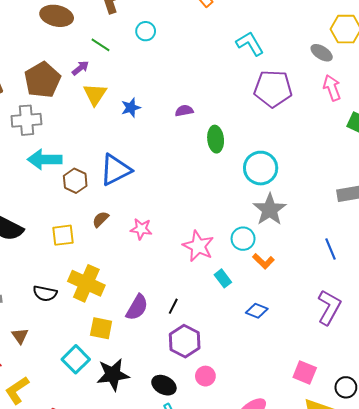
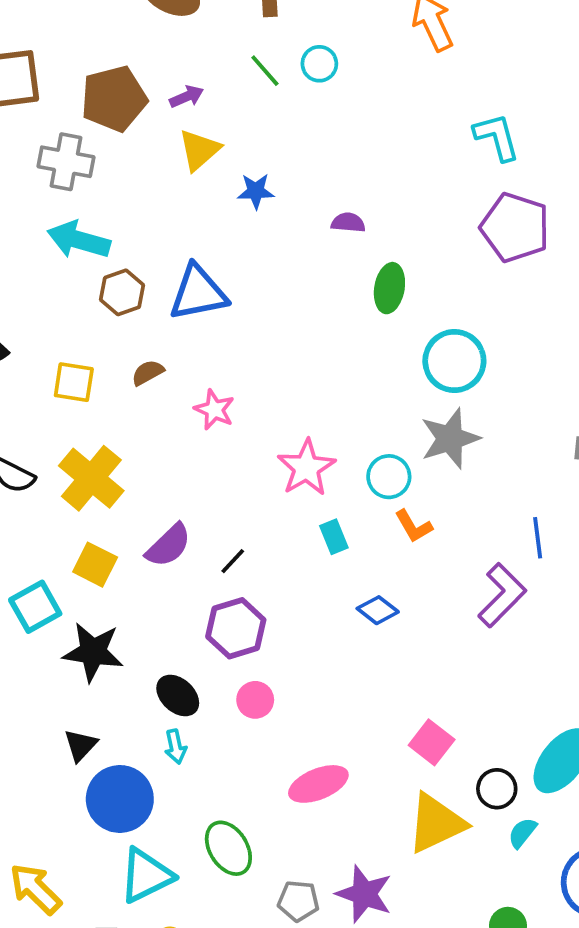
green line: (101, 45) -> (265, 71), moved
purple L-shape: (329, 307) -> (502, 595), moved

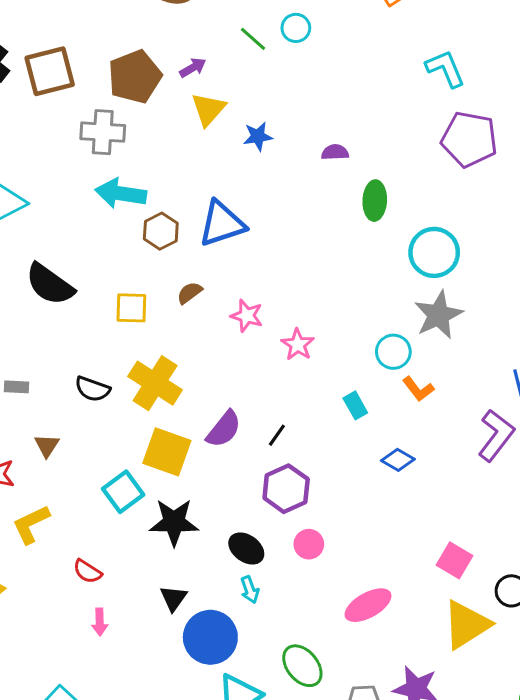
pink star: (306, 468) -> (298, 344), moved, size x0.7
yellow square: (95, 565) -> (167, 452), size x1.4

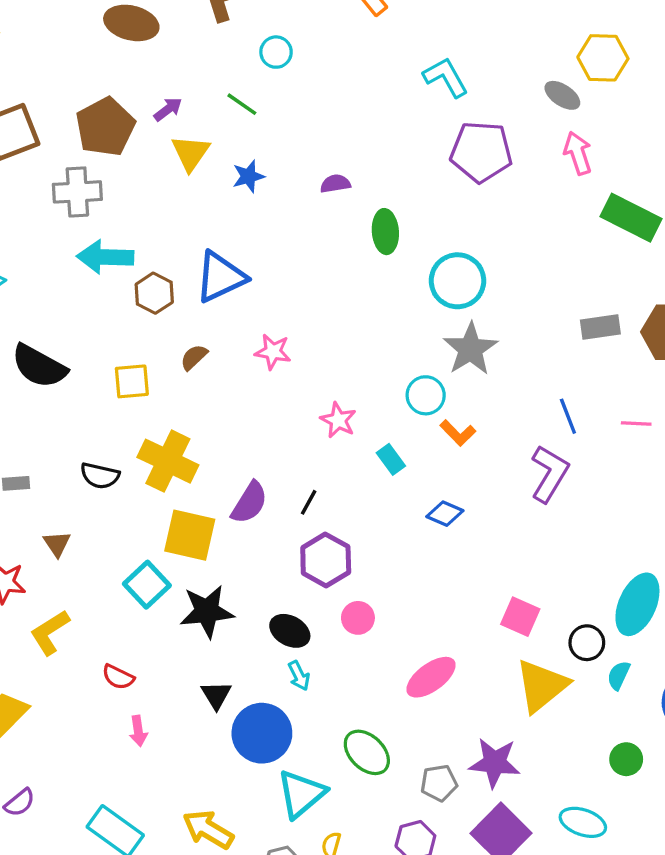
green line: (253, 39) -> (242, 104), moved
pink star: (247, 316) -> (273, 352), moved
pink star: (298, 344) -> (338, 420), moved

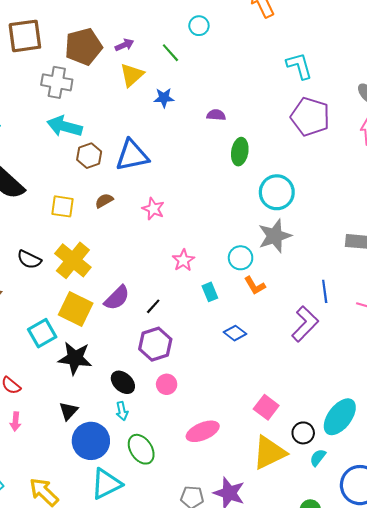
green ellipse: (367, 752) -> (141, 449), moved

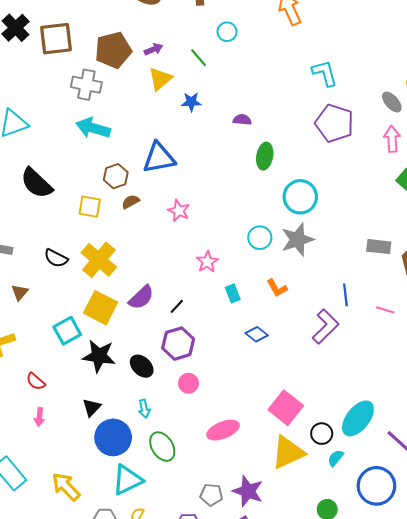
brown hexagon: (89, 156) -> (116, 176), moved
cyan circle: (241, 258) -> (260, 238), moved
black ellipse: (123, 382) -> (142, 366), moved
pink square: (266, 407) -> (286, 408), size x1.4

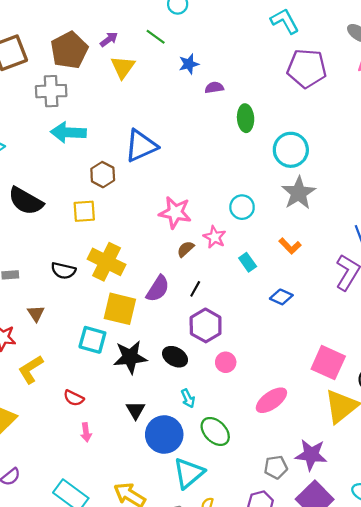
blue star: (191, 102) -> (189, 64), moved
brown semicircle: (131, 202) -> (186, 249), moved
pink star: (179, 211) -> (175, 212), moved, size x1.4
cyan circle: (260, 238) -> (242, 207), moved
cyan square: (67, 331) -> (92, 340), turned -32

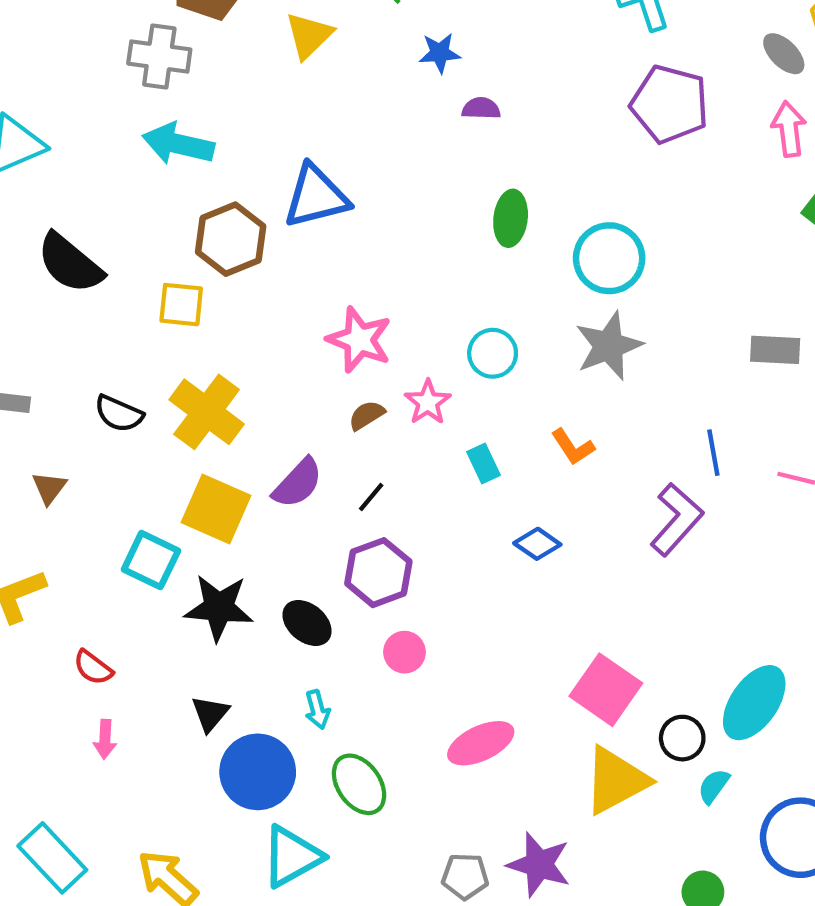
green ellipse: (246, 118) -> (511, 218), moved
brown hexagon: (103, 175) -> (231, 239), size x1.4

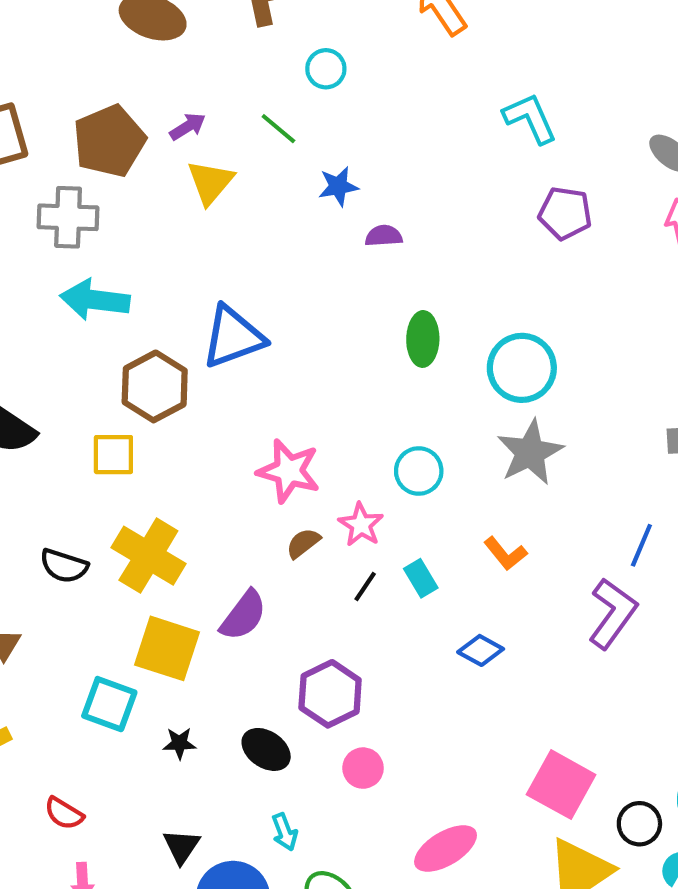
purple pentagon: (670, 104) -> (565, 213), size x0.7
blue line: (713, 453) -> (641, 545), turned 39
black line: (371, 497) -> (365, 587), moved
black star: (219, 608) -> (179, 743), size x0.5

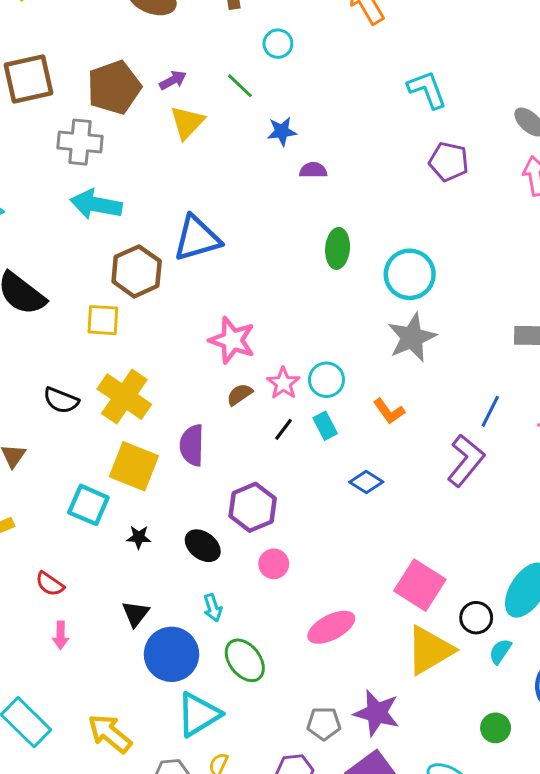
cyan circle: (419, 471) -> (326, 380), moved
purple semicircle: (243, 615) -> (192, 445), turned 141

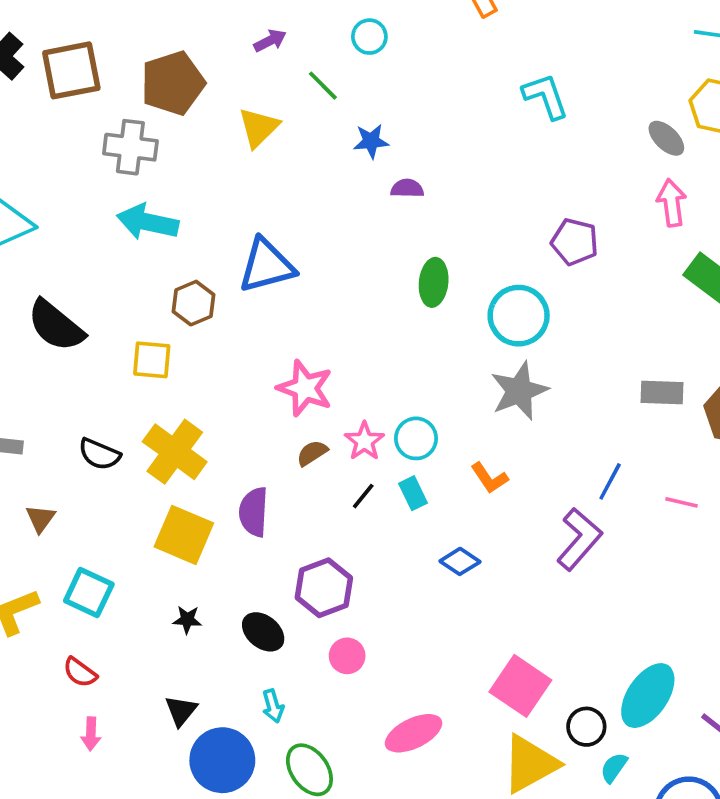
purple arrow: (173, 80) -> (270, 41), moved
purple pentagon: (449, 162) -> (575, 242), moved
brown hexagon: (137, 271) -> (193, 303), size x0.7
cyan square: (88, 505) -> (89, 592), moved

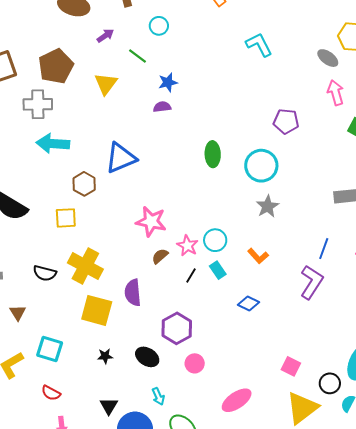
purple semicircle: (407, 188) -> (162, 107), moved
gray star: (519, 391) -> (267, 206), size x0.7
pink square: (520, 686) -> (291, 366), size x0.6

